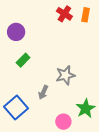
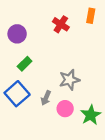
red cross: (64, 14) -> (61, 24), moved
blue square: (16, 107) -> (17, 94), moved
pink circle: (63, 122) -> (65, 109), moved

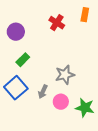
green star: (91, 115) -> (85, 108), turned -30

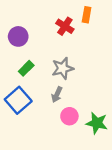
orange rectangle: (85, 15) -> (87, 15), moved
gray star: (65, 75) -> (63, 68), moved
gray arrow: (43, 92) -> (57, 95), moved

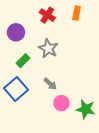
red cross: (65, 26) -> (47, 15), moved
gray star: (63, 68) -> (48, 48), moved, turned -30
gray arrow: (57, 95) -> (50, 84), turned -72

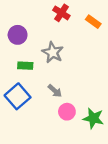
orange rectangle: (77, 13) -> (93, 22), moved, turned -64
red cross: (47, 15) -> (61, 13), moved
green rectangle: (23, 61) -> (25, 66), turned 48

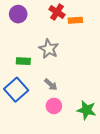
orange rectangle: (93, 22) -> (75, 20), moved, turned -40
purple circle: (18, 35) -> (18, 14), moved
pink circle: (67, 112) -> (54, 106), moved

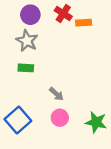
purple circle: (18, 14) -> (30, 15), moved
gray star: (49, 49) -> (27, 41), moved
blue square: (16, 90) -> (18, 120), moved

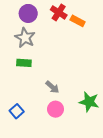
orange rectangle: (84, 23) -> (78, 21), turned 32
blue square: (18, 120) -> (17, 111), size x0.6
green star: (96, 122) -> (89, 102), moved

